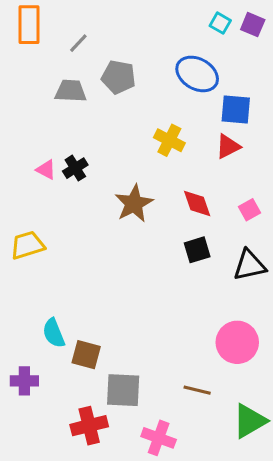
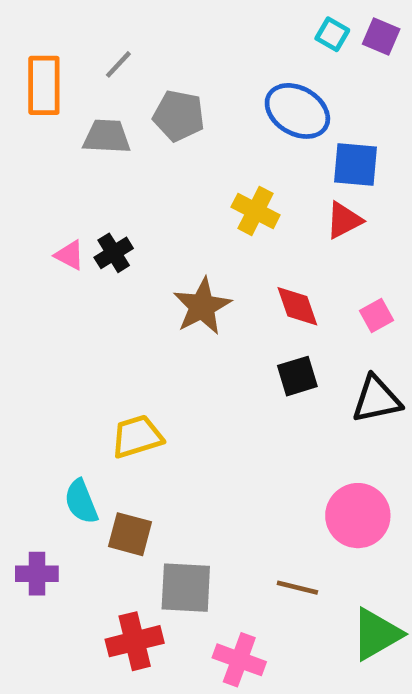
orange rectangle: (29, 25) -> (44, 85), moved
yellow trapezoid: (27, 245) -> (137, 437), moved

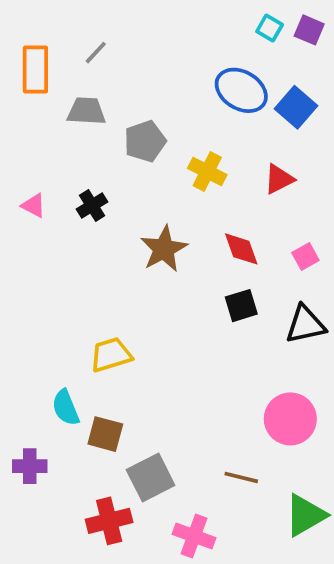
gray pentagon: (179, 116) -> (145, 141), moved, turned -30
blue square: (356, 164) -> (296, 107), moved, turned 36
pink triangle: (70, 255) -> (34, 206), moved
gray square: (186, 588) -> (151, 477), turned -30

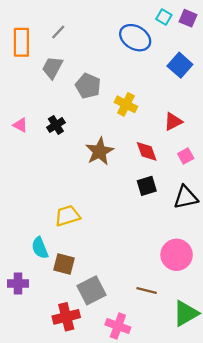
blue ellipse: (241, 90) -> (135, 38), moved
gray trapezoid: (86, 111) -> (52, 68), turned -65
gray pentagon: (145, 141) -> (88, 86), turned -30
red triangle: (279, 179) -> (173, 122), moved

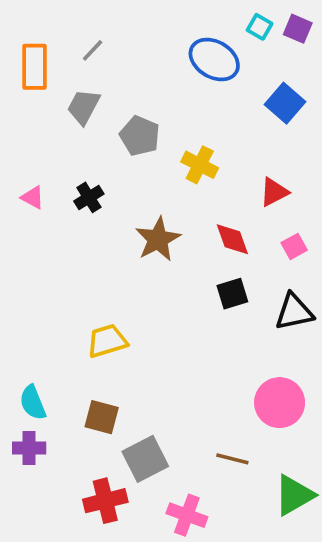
cyan semicircle: (40, 248) -> (33, 403), moved

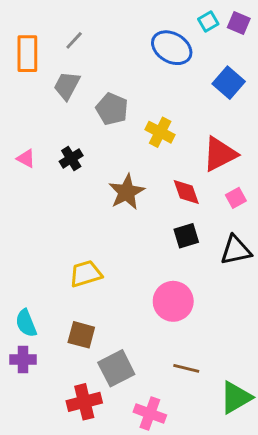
cyan square: (260, 27) -> (208, 21), turned 30
red triangle: (274, 192) -> (220, 154), size x1.5
pink circle: (280, 403) -> (173, 301), moved

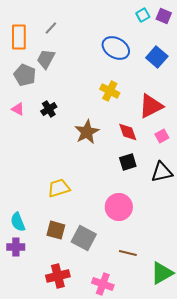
blue ellipse: (172, 48) -> (116, 48), moved
gray pentagon: (112, 109) -> (25, 75), moved
gray square: (116, 368) -> (84, 238), moved, turned -35

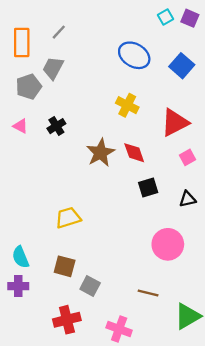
gray pentagon: (25, 75) -> (29, 87), turned 30
red diamond: (128, 132) -> (134, 153), moved
black triangle: (162, 172) -> (188, 199), size x0.7
pink circle: (119, 207) -> (168, 244), moved
gray square: (84, 238) -> (90, 286), moved, size x0.7

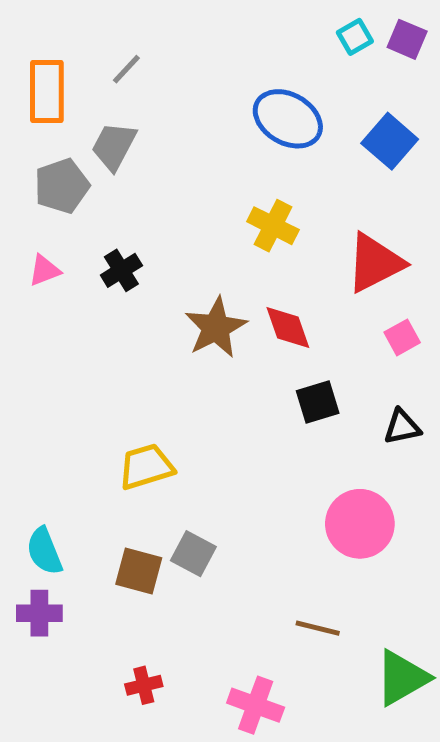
pink triangle: (21, 126) -> (44, 270), turned -49
gray square: (90, 286) -> (193, 554), moved
red cross: (67, 320) -> (144, 685), size x0.6

